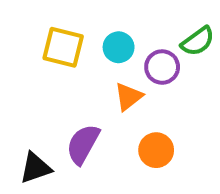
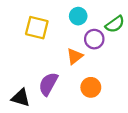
cyan circle: (119, 47) -> (78, 16), moved
black triangle: (35, 168) -> (21, 98), turned 36

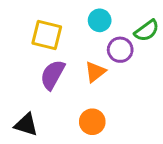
purple semicircle: (48, 84) -> (53, 75), moved
orange circle: (91, 87) -> (92, 122), moved

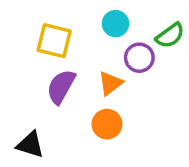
orange circle: (92, 122) -> (107, 124), moved

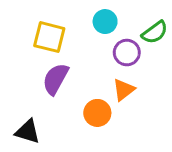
orange triangle: (110, 83) -> (124, 90), moved

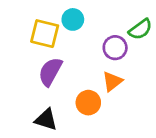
cyan circle: (105, 22) -> (73, 19), moved
black triangle: (28, 132) -> (46, 120), moved

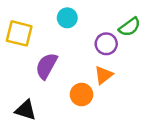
yellow square: (45, 34) -> (19, 33), moved
black triangle: (46, 120) -> (26, 110), moved

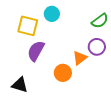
yellow square: (19, 33) -> (28, 26), moved
purple circle: (106, 44) -> (97, 47), moved

